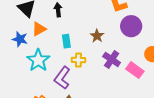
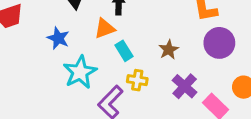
orange triangle: (39, 29) -> (105, 28), moved
cyan rectangle: (66, 41) -> (124, 51), turned -32

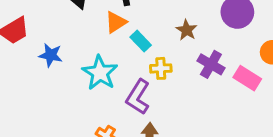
blue star: (58, 38) -> (51, 55), moved

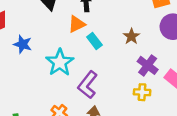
yellow cross: (161, 68) -> (142, 92), moved

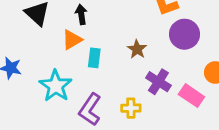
cyan rectangle: (94, 41) -> (94, 58), turned 49
yellow cross: (142, 92) -> (131, 108), moved

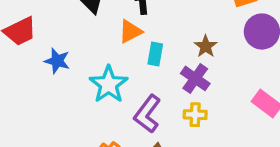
purple cross: (158, 82) -> (195, 78), moved

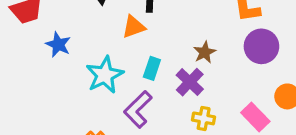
cyan rectangle: (155, 54) -> (152, 68), moved
yellow cross: (195, 115) -> (204, 118), moved

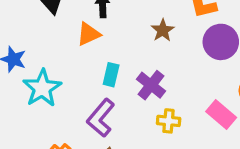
brown star: (205, 52) -> (163, 30), moved
cyan star: (105, 75) -> (42, 88), moved

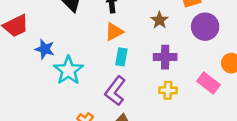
orange triangle: (89, 34) -> (114, 32), moved
purple cross: (151, 85) -> (165, 57), moved, turned -35

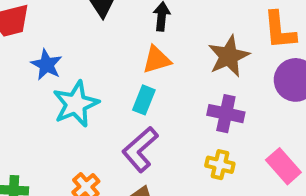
brown star: (159, 20) -> (229, 56), size x1.5
cyan rectangle: (121, 57) -> (144, 100), moved

